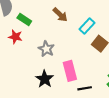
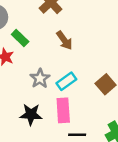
cyan rectangle: (87, 26) -> (66, 81), moved
black star: (45, 79) -> (31, 114), turned 30

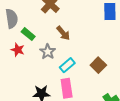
gray star: (40, 78) -> (48, 52), moved

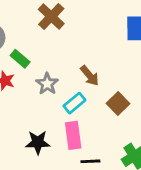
brown arrow: (63, 33) -> (90, 76), moved

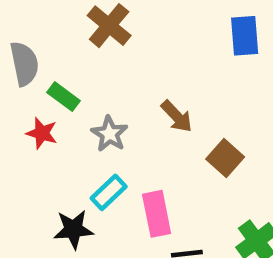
cyan rectangle: (74, 103) -> (109, 192), moved
black star: (38, 142) -> (73, 229), moved

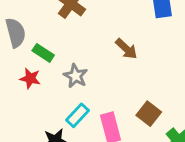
brown arrow: (177, 116) -> (126, 49), moved
brown square: (225, 158) -> (149, 114), moved

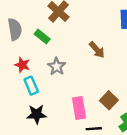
green rectangle: (43, 53) -> (42, 37), moved
cyan rectangle: (77, 115) -> (31, 86), moved, turned -72

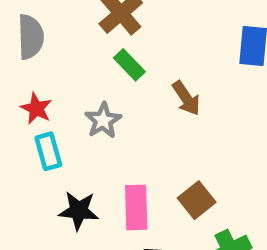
green rectangle: (42, 37) -> (129, 65), moved
black star: (37, 114) -> (79, 211), moved

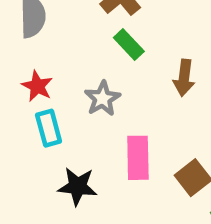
brown arrow: (186, 98) -> (184, 78), turned 40
pink rectangle: (136, 207) -> (138, 158), moved

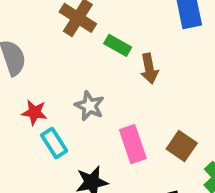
green rectangle: (129, 44) -> (118, 45), moved

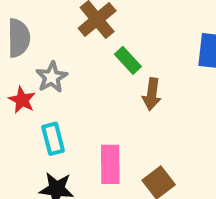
gray star: (90, 106) -> (52, 77), moved
cyan rectangle: (54, 143) -> (53, 139), moved

